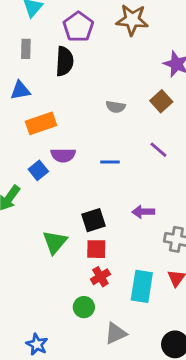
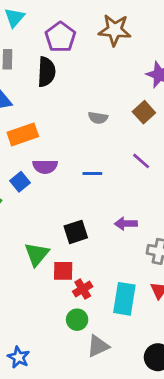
red square: (96, 249) -> (63, 271), moved
green circle: (84, 307) -> (77, 320), moved

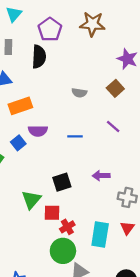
green circle: (77, 320) -> (63, 251), size x1.5

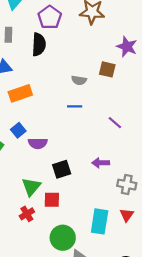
brown square: (115, 88) -> (107, 69), moved, turned -35
purple line: (113, 127) -> (115, 123), moved
purple semicircle: (38, 131) -> (38, 143), moved
blue line: (75, 136) -> (75, 106), moved
red cross: (67, 227) -> (27, 214), moved

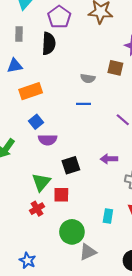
blue square: (18, 130) -> (36, 122), moved
cyan rectangle: (100, 221) -> (108, 216), size x0.6

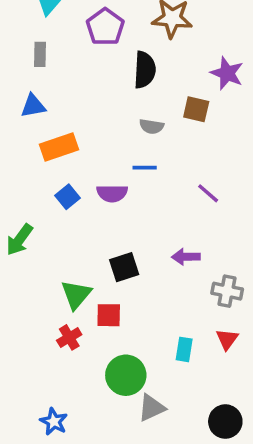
black semicircle: (49, 43) -> (145, 70), moved
purple semicircle: (48, 140) -> (112, 193), moved

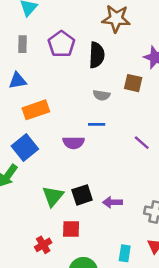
purple pentagon: (105, 27) -> (61, 44), moved
blue square: (67, 197) -> (25, 148), moved, size x1.5
purple arrow: (186, 257) -> (112, 202), moved
green triangle: (76, 295) -> (53, 196), moved

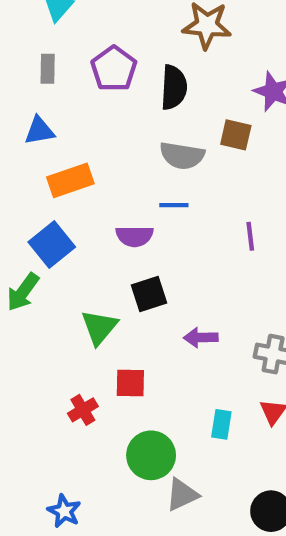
gray semicircle: (102, 95) -> (182, 156), size x1.5
purple line: (142, 143) -> (250, 236), turned 42
black square: (82, 195) -> (149, 294), moved

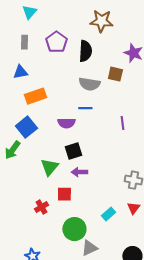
purple arrow: (201, 337) -> (79, 172), moved
cyan rectangle: (221, 424) -> (108, 214), turned 40

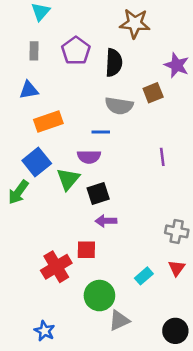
brown square: (115, 74) -> (153, 93), turned -35
blue line: (85, 108) -> (101, 132), moved
green triangle: (49, 167) -> (68, 179), moved
red cross: (41, 207) -> (56, 267), size x1.6

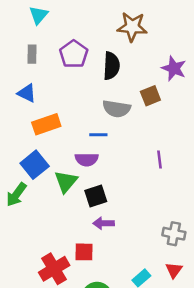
blue triangle: (29, 90) -> (27, 93), turned 36

